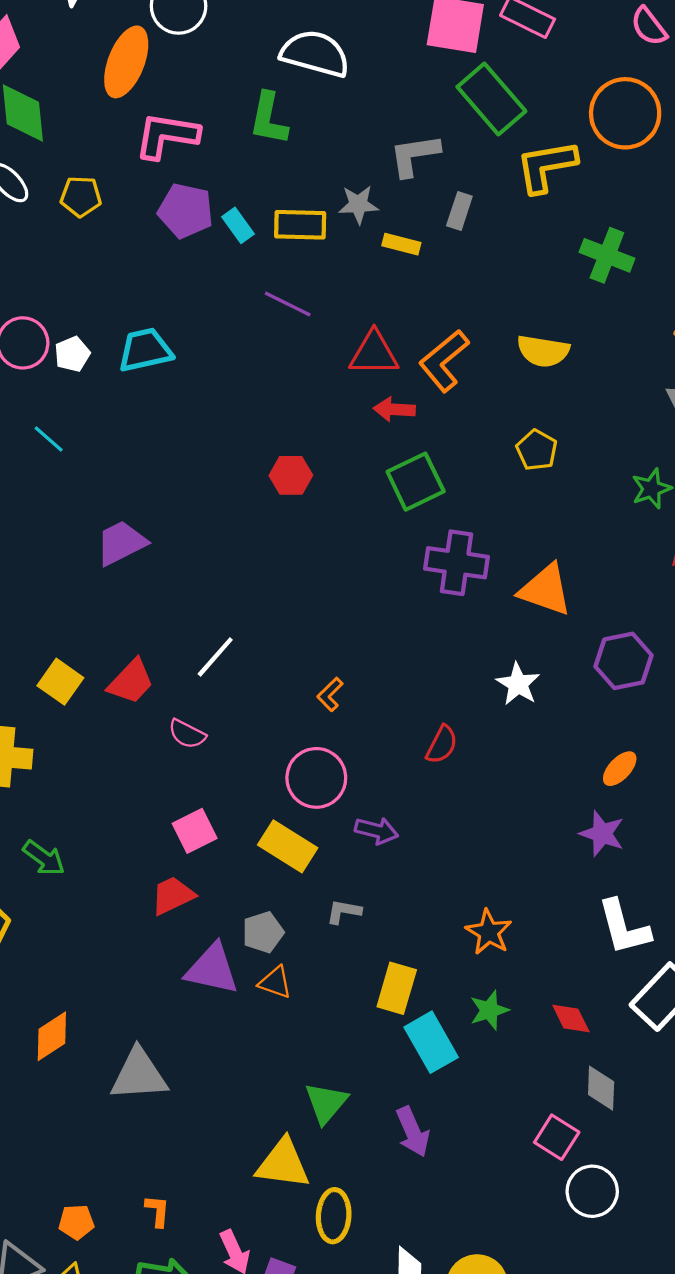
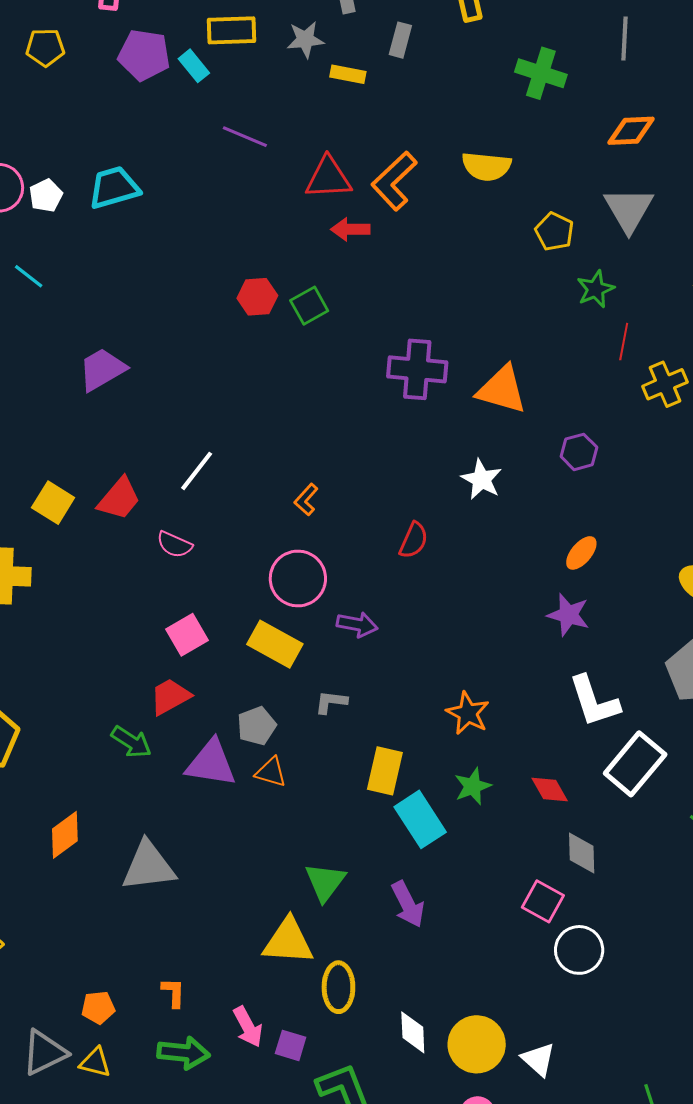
yellow rectangle: (300, 225) -> (232, 30), moved
yellow pentagon: (537, 450) -> (554, 231), moved
green square: (416, 482) -> (309, 306), moved, size x0.7
purple hexagon: (624, 661) -> (579, 452), size x0.7
green arrow: (44, 858) -> (131, 742), moved

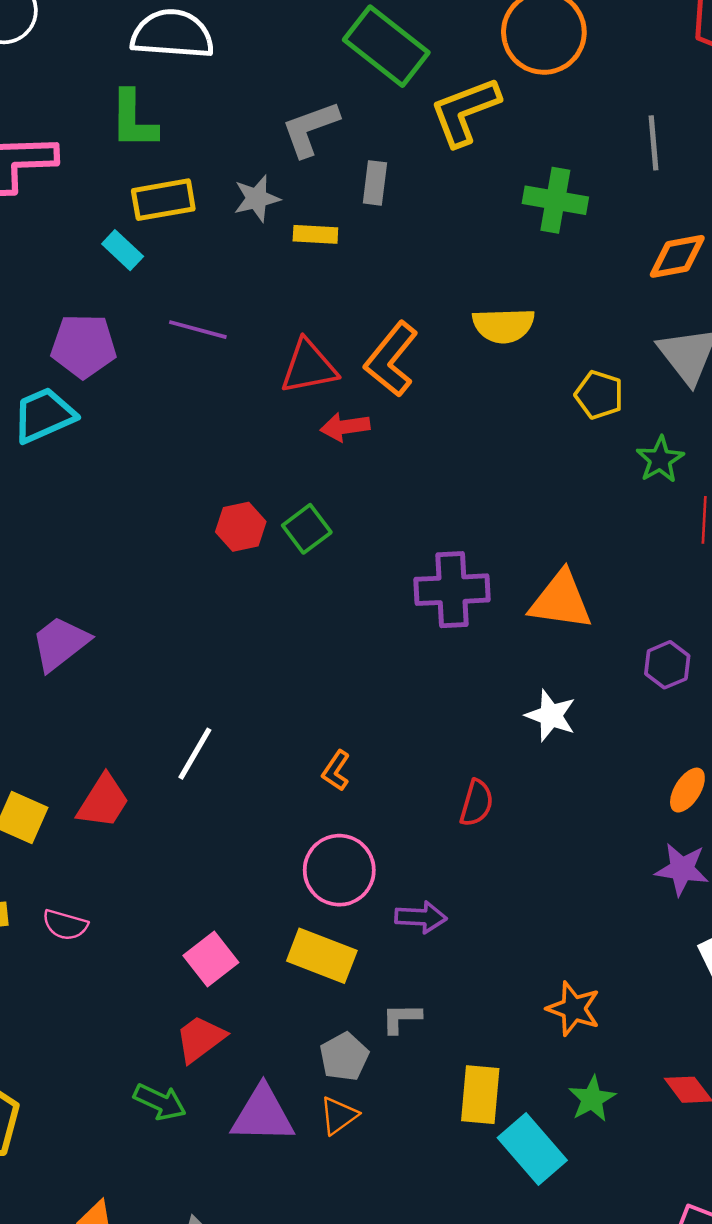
purple pentagon: (144, 55) -> (84, 346), moved
pink semicircle: (174, 545) -> (65, 925), moved
gray pentagon: (257, 726) -> (344, 1057), moved
orange triangle: (271, 772) -> (339, 1116), turned -44

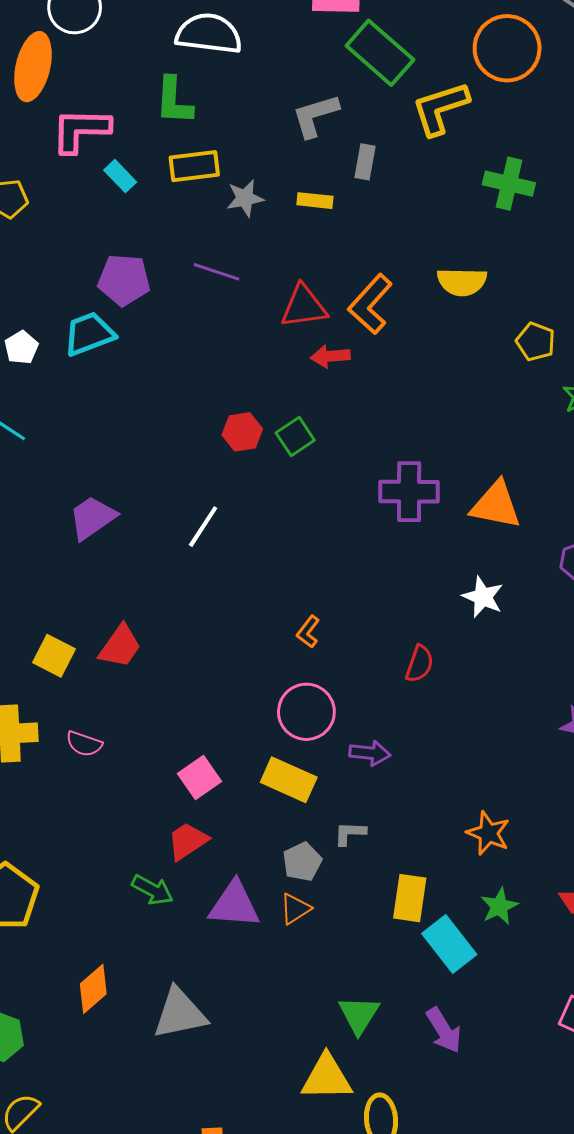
gray star: (257, 198) -> (245, 198), moved
cyan rectangle: (123, 250) -> (120, 176), moved
white line: (195, 754) -> (203, 527), moved

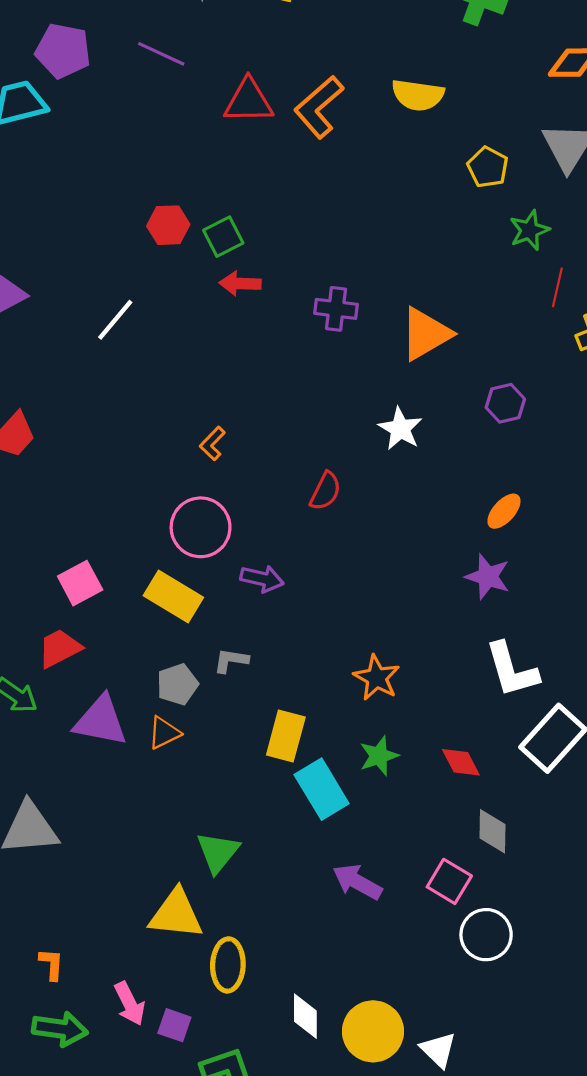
red arrow: (330, 356) -> (240, 284), moved
purple cross: (409, 492) -> (336, 309), size x0.7
orange triangle: (496, 505) -> (426, 334), turned -48
purple arrow: (444, 1030) -> (357, 882), moved, turned 144

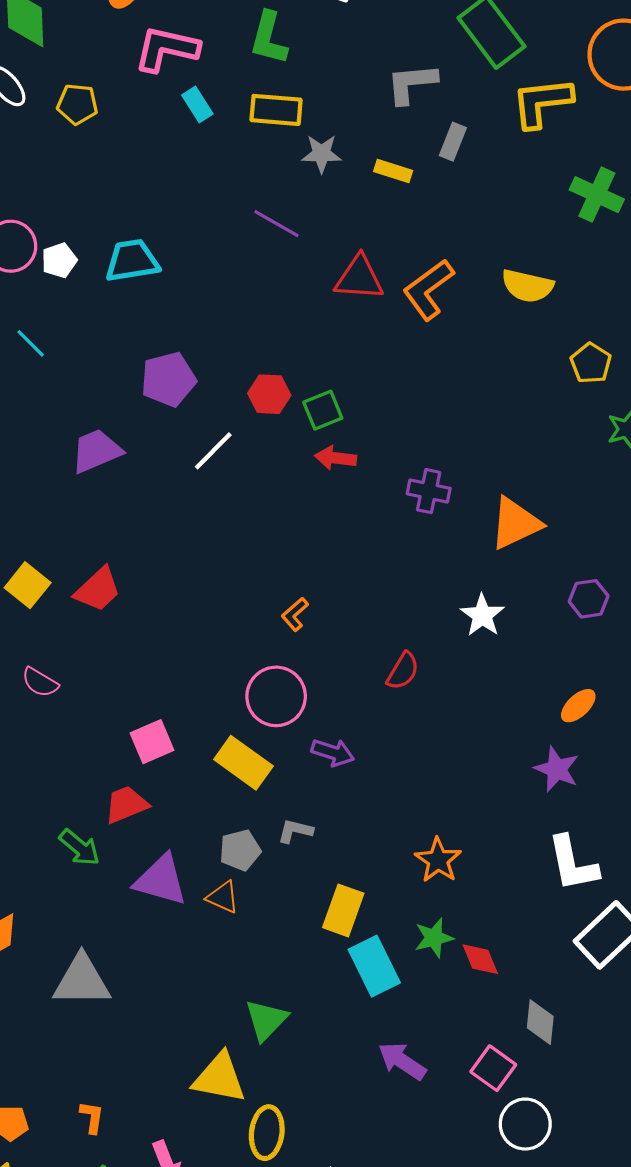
purple pentagon: (63, 51) -> (168, 379), moved, turned -30
white line: (115, 320) -> (213, 451), moved
orange triangle: (164, 733) -> (223, 897), turned 45
red diamond: (461, 762) -> (480, 959), moved

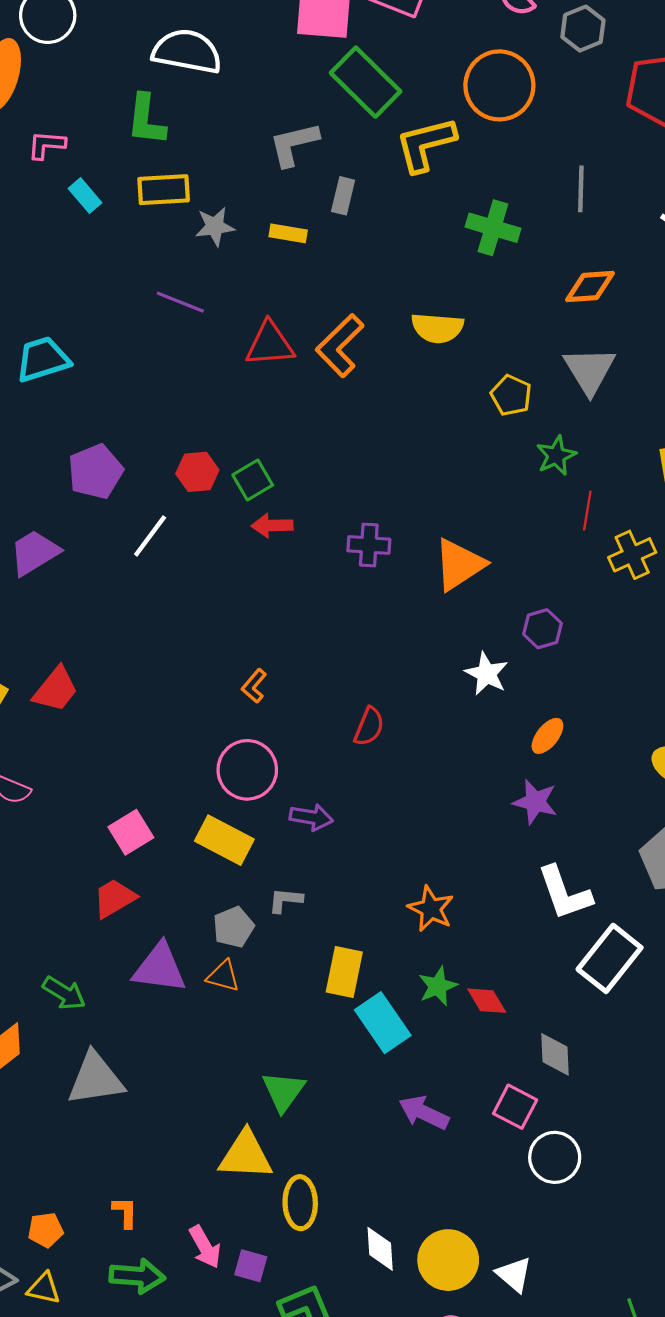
pink L-shape: (166, 49) -> (46, 145), size x0.6
white star: (482, 615) -> (487, 674), moved
green arrow: (80, 847) -> (64, 993), moved

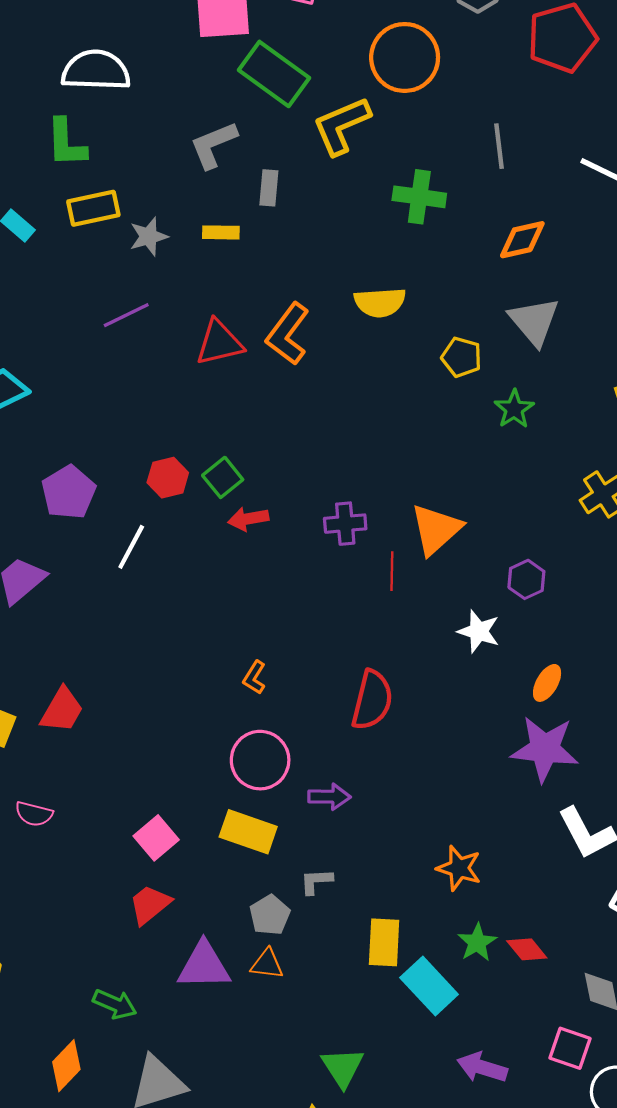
purple line: (180, 302) -> (126, 315), turned -39
red line: (587, 511) -> (392, 571), moved
red semicircle: (369, 727) -> (372, 700), size x1.5
purple star: (535, 802) -> (545, 749), size x1.5

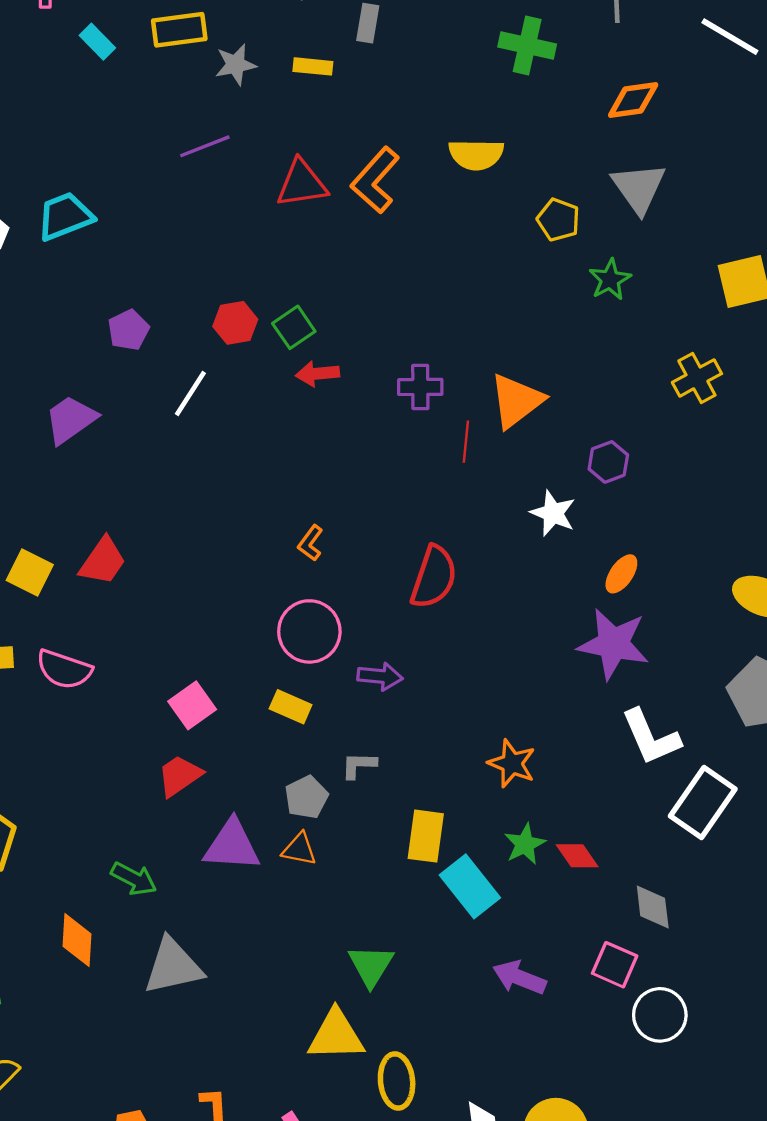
purple pentagon: (69, 492) -> (129, 330), size x0.7
pink semicircle: (34, 814) -> (64, 669), size x1.4
yellow rectangle: (248, 832) -> (291, 707), size x0.7
orange diamond: (66, 1066) -> (77, 940), turned -45

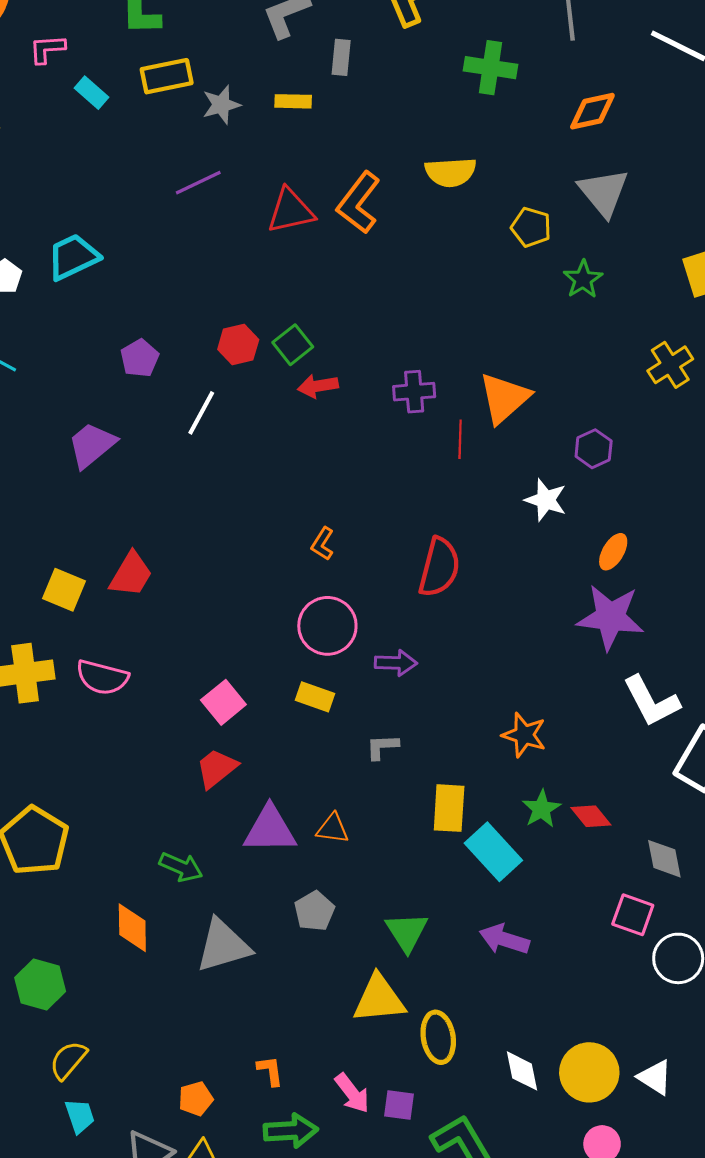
gray pentagon: (306, 797) -> (314, 911), moved
purple arrow: (519, 978) -> (504, 939), moved

